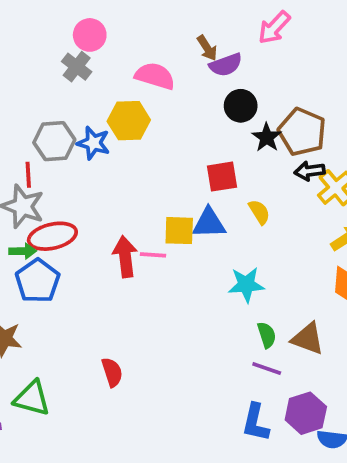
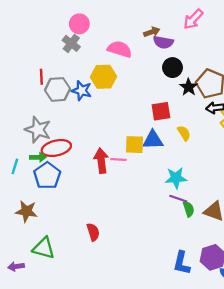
brown arrow: (207, 48) -> (152, 32), turned -77
purple semicircle: (226, 65) -> (163, 42), turned 30
red line: (28, 175) -> (41, 77), moved
purple line: (267, 368) -> (178, 199), moved

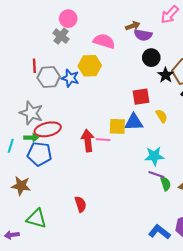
blue pentagon: (47, 176) -> (39, 154), turned -30
blue L-shape: (182, 263) -> (159, 232), turned 115

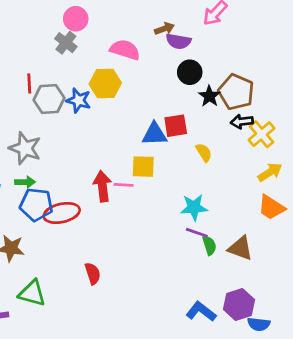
blue triangle: (134, 122) -> (155, 134), moved
red ellipse: (48, 129) -> (62, 213), moved

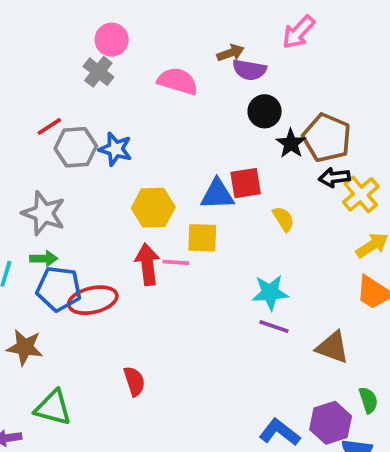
red line: (29, 84) -> (49, 126), turned 60
yellow hexagon: (105, 84) -> (153, 208), moved
green semicircle: (209, 245) -> (368, 400), moved

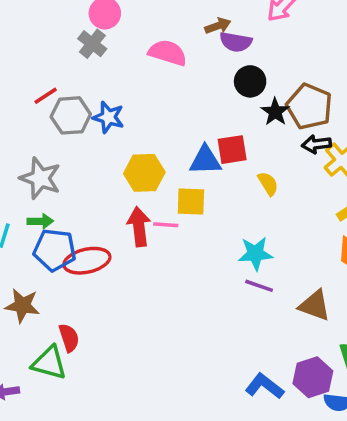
red semicircle: (134, 381) -> (69, 338), moved

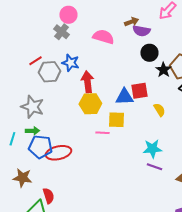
blue star: (108, 117) -> (70, 63), moved
red arrow: (139, 227) -> (87, 82), moved

